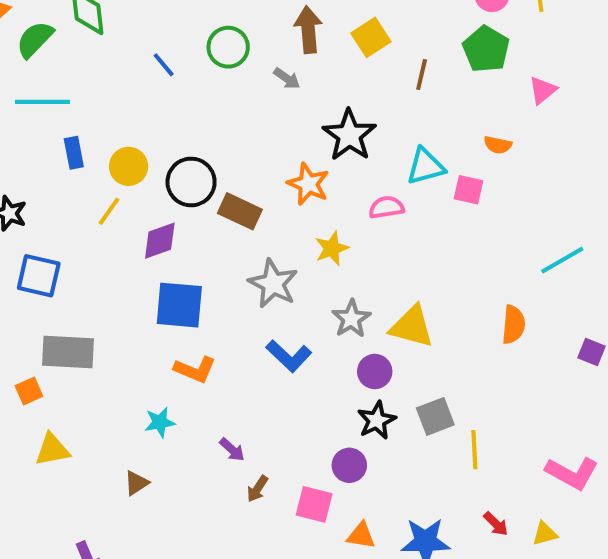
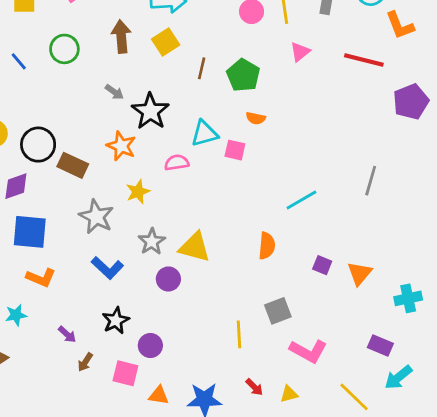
green pentagon: (486, 49) -> (243, 75), moved
gray arrow: (287, 78) -> (114, 92), moved
pink triangle: (543, 90) -> (300, 52), moved
gray square: (435, 416) -> (278, 311), moved
black star: (377, 420) -> (116, 321), moved

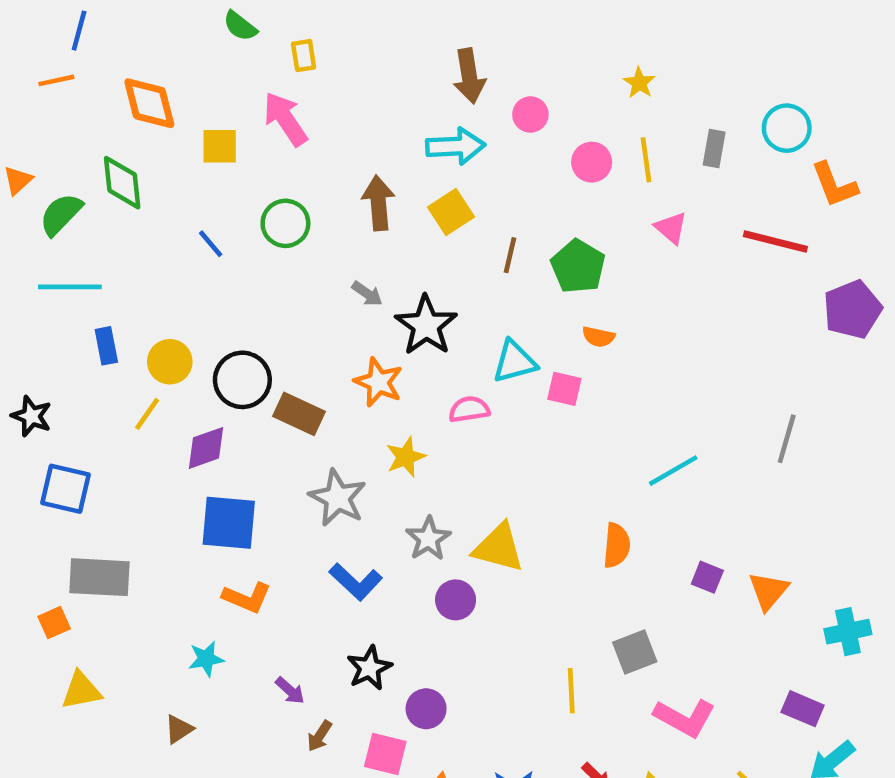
pink triangle: (300, 52) -> (671, 228), turned -40

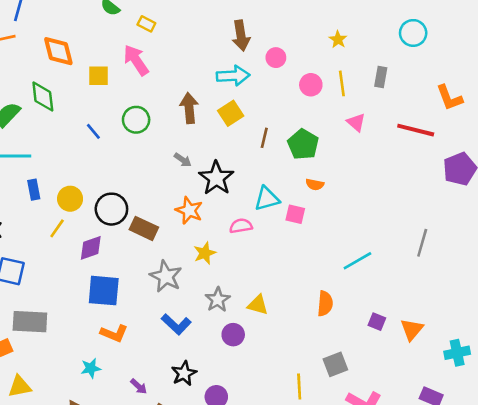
yellow rectangle: (304, 56) -> (146, 24), turned -54
cyan circle: (787, 128) -> (413, 33), moved
yellow triangle: (499, 548) -> (258, 305), size x0.7

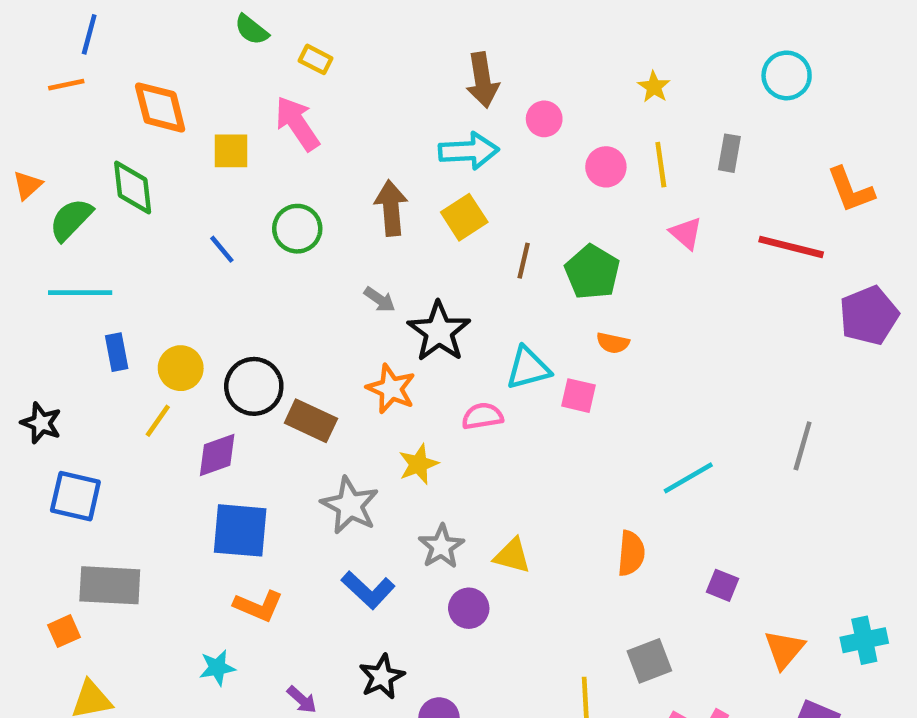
orange triangle: (412, 329) -> (784, 649), moved

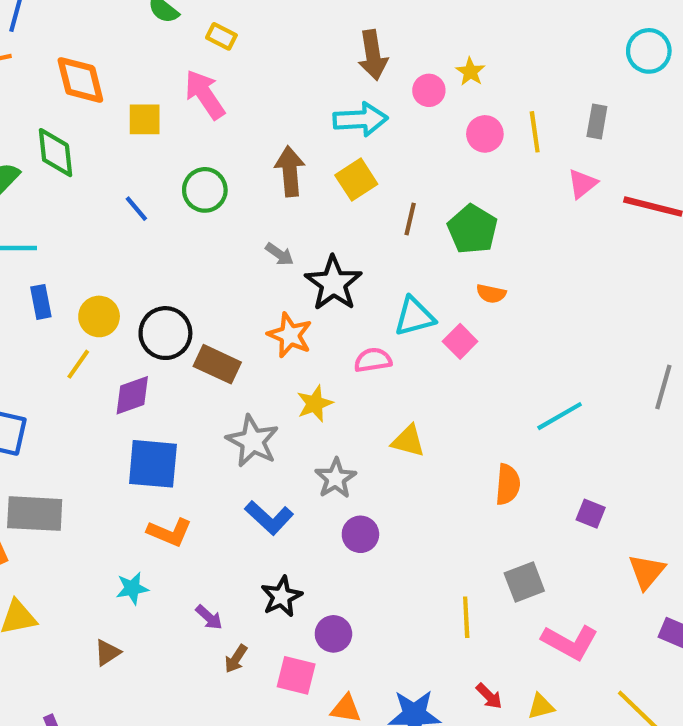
yellow star: (654, 87) -> (470, 72), moved
pink triangle: (686, 233) -> (582, 184), moved, turned 40
pink square: (578, 396) -> (460, 341), turned 32
yellow triangle: (512, 556) -> (408, 441), moved

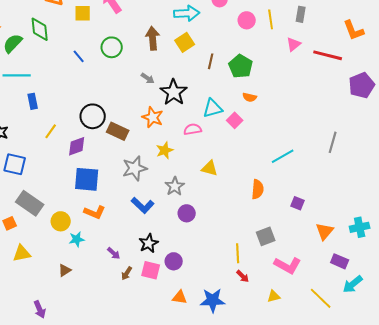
yellow circle: (99, 316) -> (61, 221), moved
gray star: (253, 441) -> (135, 168), turned 30
gray rectangle: (35, 514) -> (30, 203), turned 32
pink square: (296, 675) -> (151, 270), moved
red arrow: (489, 696) -> (243, 276), moved

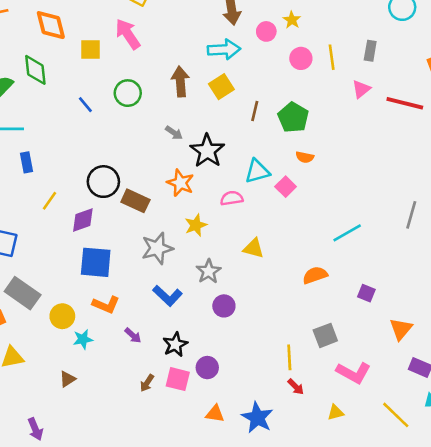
orange semicircle: (258, 189) -> (315, 275), turned -114
purple arrow: (114, 253) -> (133, 335), moved
blue star: (213, 300) -> (257, 418), turned 30

